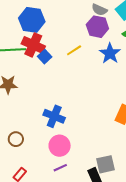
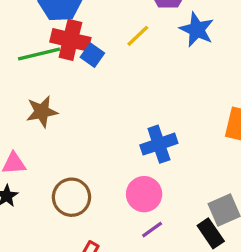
blue cross: (54, 116) -> (159, 144), moved, turned -30
brown circle: (16, 139) -> (71, 197), size x1.5

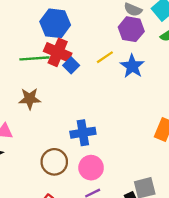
blue star: (197, 30) -> (132, 66), moved
blue cross: (159, 144) -> (83, 133), moved
brown circle: (71, 197) -> (54, 162), moved

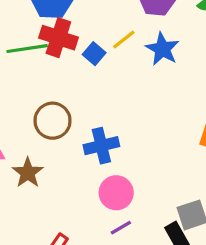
blue square: (71, 65) -> (94, 54), moved
brown star: (30, 99) -> (28, 173), moved, turned -30
brown circle: (54, 162) -> (53, 121), moved

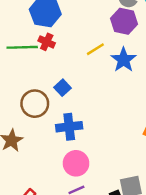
red cross: (58, 38) -> (47, 42), size x0.6
blue square: (94, 54) -> (62, 88), moved

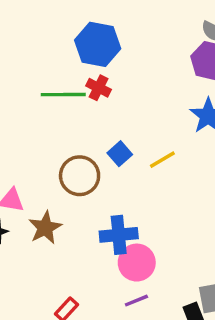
yellow line: (95, 49) -> (162, 160), moved
blue cross: (69, 127) -> (119, 235), moved

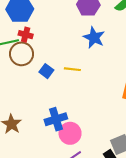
yellow line: (162, 160) -> (72, 69), turned 49
brown circle: (80, 176) -> (22, 54), moved

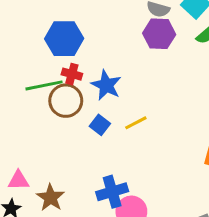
blue star: (94, 38) -> (106, 85), moved
yellow line: (72, 69) -> (136, 123), turned -35

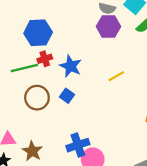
red cross: (72, 74) -> (45, 59), turned -32
brown circle: (66, 101) -> (37, 98), moved
yellow line: (136, 123) -> (116, 76), moved

